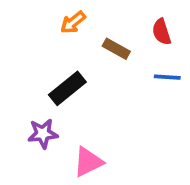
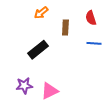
brown rectangle: (116, 49) -> (65, 27), turned 64
purple star: (43, 134) -> (24, 86), moved

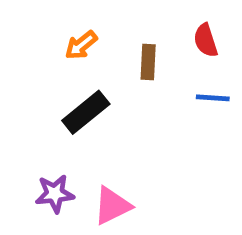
orange arrow: (41, 13) -> (81, 45), moved

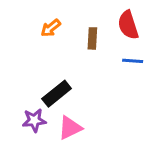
red semicircle: (206, 40) -> (128, 25), size x1.4
black rectangle: (86, 112) -> (57, 94), moved

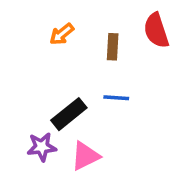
blue line: (133, 61) -> (116, 98), moved

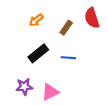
brown rectangle: (113, 47) -> (66, 28), turned 32
black rectangle: (69, 114) -> (38, 53), moved

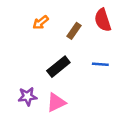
black rectangle: (38, 53) -> (58, 67), moved
blue line: (68, 58) -> (100, 64), moved

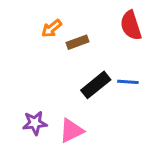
brown rectangle: (74, 31) -> (77, 42), moved, turned 35
black rectangle: (58, 67) -> (96, 85), moved

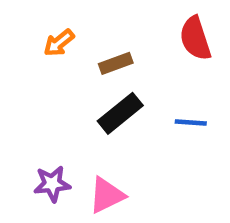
orange arrow: (52, 28) -> (59, 43), moved
black rectangle: (96, 85) -> (120, 113), moved

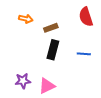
orange arrow: (59, 43) -> (26, 19), turned -128
black rectangle: (120, 113) -> (53, 50), turned -36

